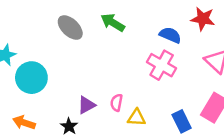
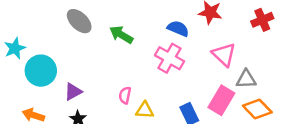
green arrow: (113, 23) -> (121, 35), moved
purple triangle: (86, 105) -> (73, 92), moved

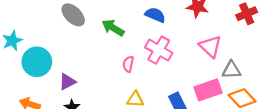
blue semicircle: (178, 29) -> (155, 15), moved
pink semicircle: (125, 95) -> (128, 64), moved
pink rectangle: (221, 100) -> (208, 90), turned 40

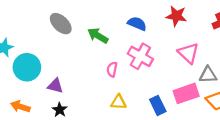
purple triangle: (67, 82) -> (55, 86), turned 42

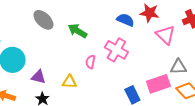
blue semicircle: (137, 24) -> (125, 20), moved
pink triangle: (188, 53) -> (165, 35), moved
yellow triangle: (119, 102) -> (69, 82), moved

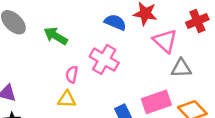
gray triangle: (178, 67) -> (181, 68), moved
yellow triangle: (69, 82) -> (67, 99), moved

